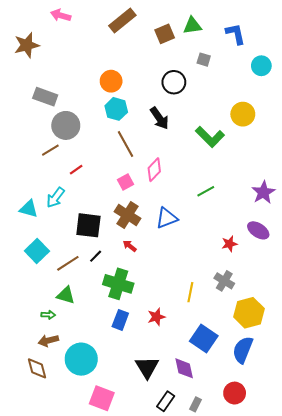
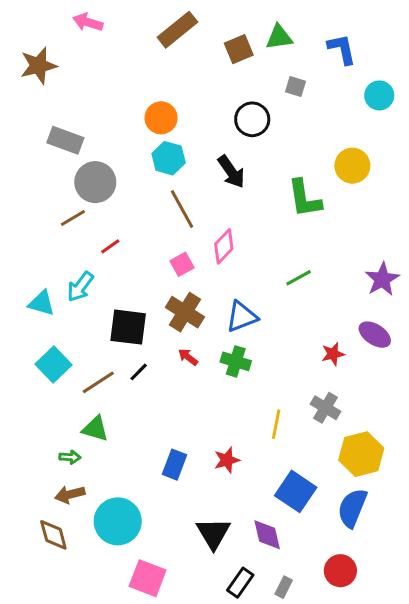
green L-shape: (210, 137) -> (305, 199), turned 36
green cross: (118, 284) -> (236, 361), moved, size x0.7

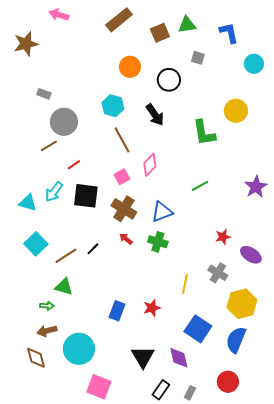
orange circle: (161, 118) -> (130, 67), moved
gray rectangle: (65, 140) -> (44, 94), size x0.6
black square: (128, 327) -> (86, 196), moved
purple ellipse: (375, 335) -> (251, 255), moved

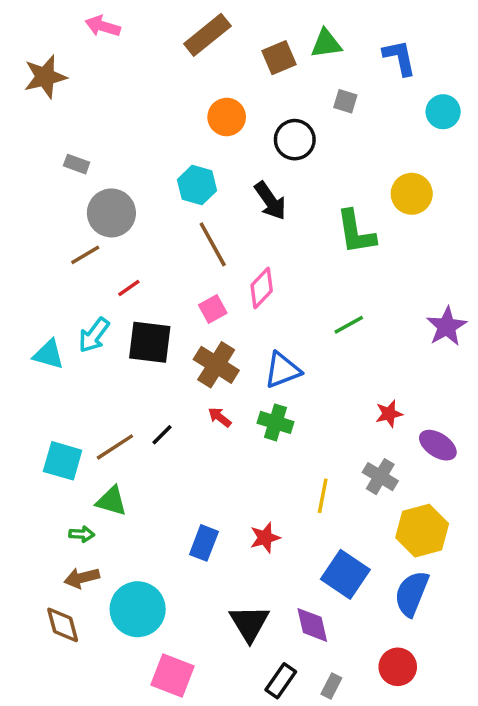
cyan square: (36, 244) -> (63, 461), moved, turned -30

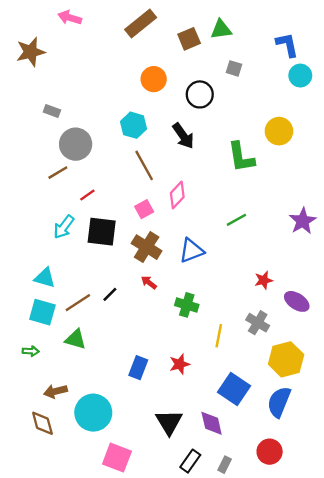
blue L-shape: (399, 58) -> (287, 45), moved
cyan triangle: (49, 354) -> (45, 278), moved
green cross: (276, 422) -> (187, 305), moved
green arrow: (82, 534) -> (31, 351), moved

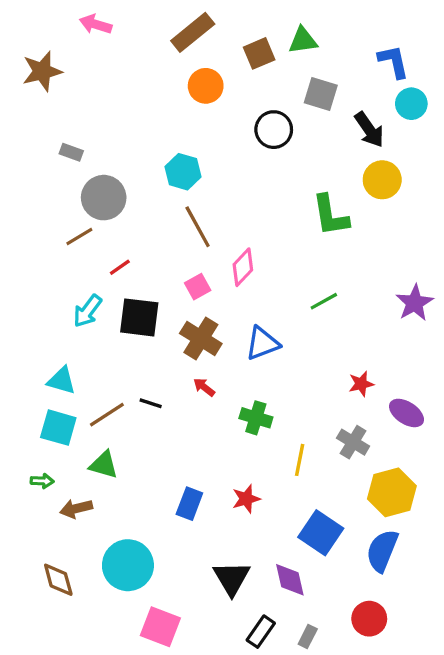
gray square: (234, 68) -> (321, 94), size x1.5
orange circle: (154, 79) -> (206, 86), moved
black arrow: (183, 136) -> (369, 130), moved
black line: (110, 294) -> (151, 403), turned 63
brown arrow: (55, 391) -> (76, 509), moved

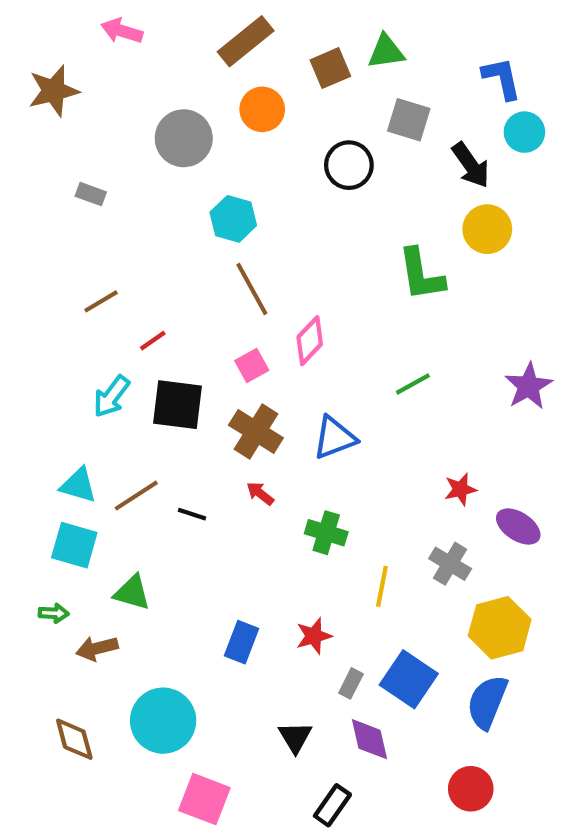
gray circle: (104, 198) -> (184, 138), moved
brown line: (107, 415) -> (136, 496), moved
black triangle: (232, 578) -> (295, 737), size x0.7
gray rectangle: (308, 636) -> (351, 683), moved

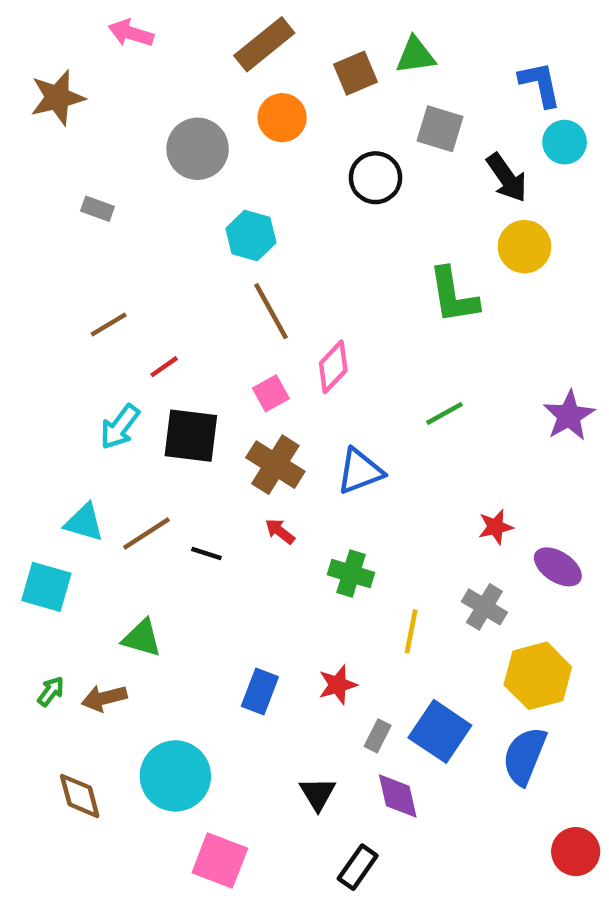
cyan square: (74, 545) -> (46, 587), moved
green arrow: (54, 613) -> (51, 691), moved, turned -56
red circle: (471, 789) -> (576, 852), moved

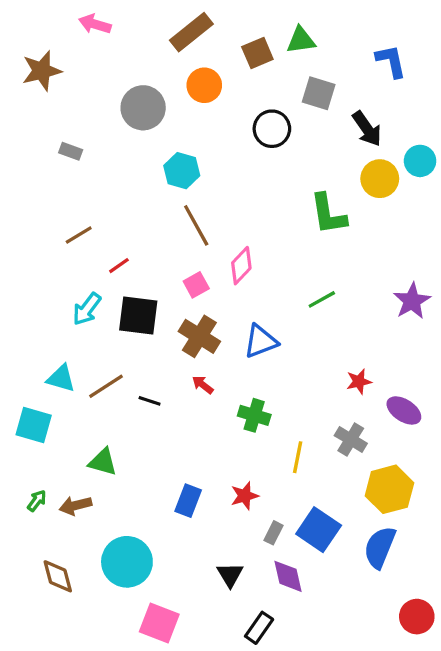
cyan circle: (565, 142) -> (420, 161), moved

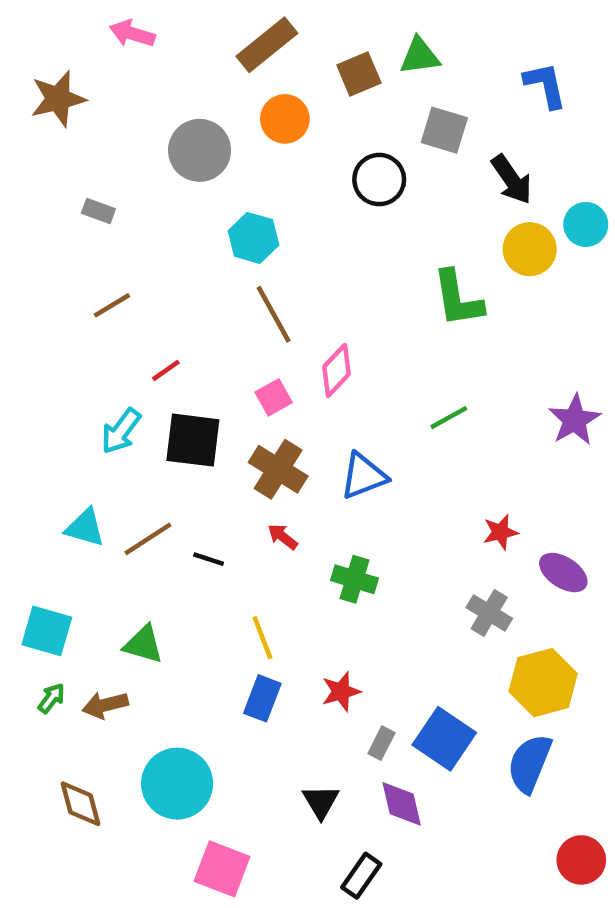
brown line: (79, 235) -> (112, 305), moved
cyan square: (34, 425) -> (47, 631), moved
yellow line: (298, 457) -> (262, 638), moved, turned -32

